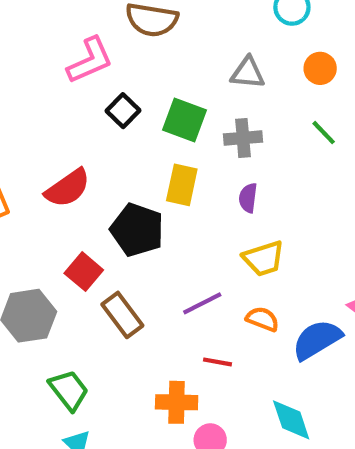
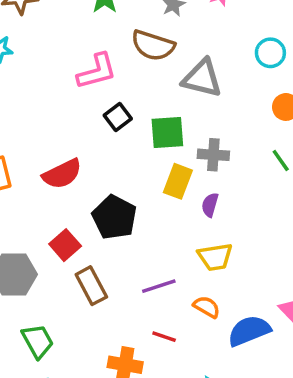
gray triangle: (248, 73) -> (202, 78), moved, size x1.4
green square: (185, 120) -> (167, 132), turned -33
yellow rectangle: (182, 185) -> (178, 181), moved

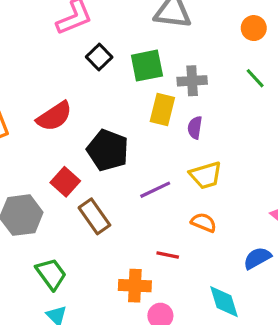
purple line: (159, 286) -> (155, 190), moved
blue semicircle: (249, 331) -> (257, 258), moved, size x0.7

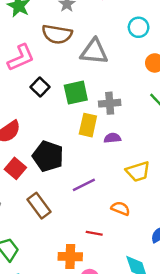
purple semicircle: (195, 128) -> (112, 138), turned 77
yellow trapezoid: (206, 175) -> (138, 171), moved
red square: (65, 182) -> (15, 168), moved

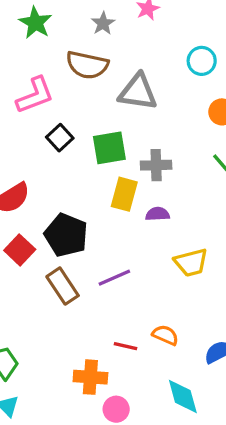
brown rectangle: (39, 206) -> (63, 286), moved
orange semicircle: (120, 208) -> (165, 335), moved

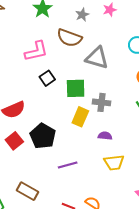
purple semicircle: (158, 214) -> (105, 136), moved
brown rectangle: (63, 286) -> (28, 191), moved, turned -35

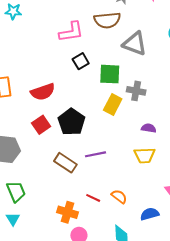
brown semicircle: (69, 38) -> (107, 20), turned -30
purple semicircle: (105, 136) -> (149, 128), moved
brown rectangle: (28, 191) -> (65, 163), moved

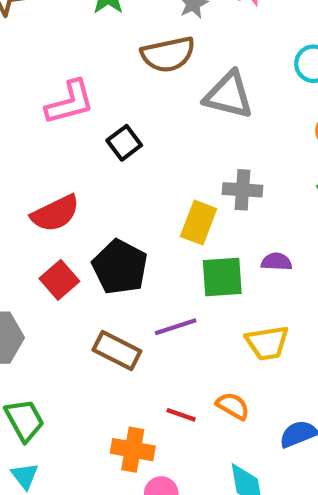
pink L-shape: (71, 32) -> (70, 102), moved
green square: (110, 74) -> (222, 277), moved
yellow trapezoid: (145, 155) -> (267, 343), moved

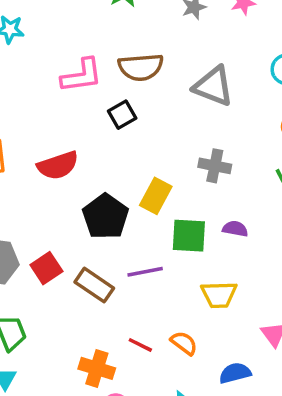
brown semicircle: (168, 54) -> (141, 67), moved
yellow rectangle: (199, 223) -> (156, 196), moved
red square: (59, 280) -> (46, 268), moved

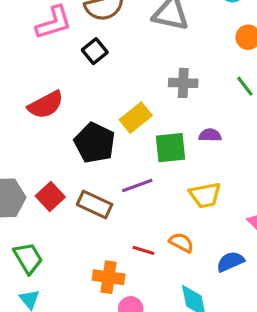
yellow rectangle: (156, 196) -> (136, 118), turned 32

